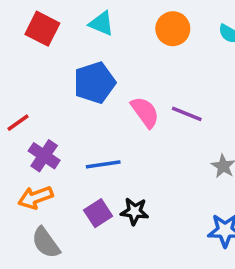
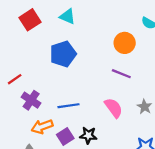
red square: (42, 29) -> (30, 20), turned 30
orange circle: (173, 29) -> (125, 43), moved
pink semicircle: (145, 112) -> (114, 108), moved
orange arrow: (35, 197) -> (42, 127), moved

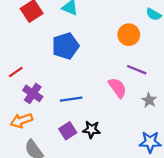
purple line: (121, 74) -> (137, 70), moved
pink semicircle: (114, 108) -> (117, 88), moved
orange arrow: (42, 127) -> (21, 121), moved

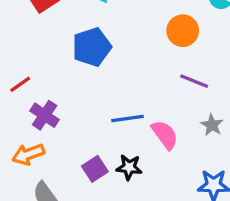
pink semicircle: (117, 88) -> (165, 135), moved
blue line: (71, 99) -> (127, 118), moved

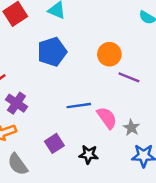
orange circle: (183, 31) -> (109, 54), moved
gray star: (212, 125) -> (131, 128), moved
black star: (129, 167) -> (89, 154), moved

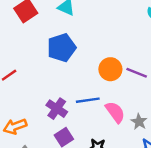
orange circle: (109, 54) -> (110, 69), moved
purple cross: (16, 103) -> (57, 109), moved

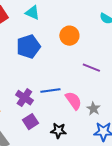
orange circle: (110, 69) -> (69, 36), moved

